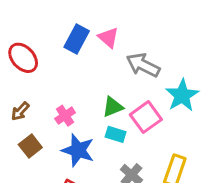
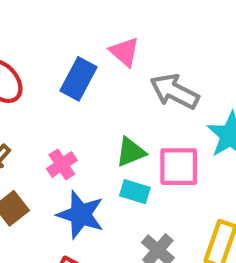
blue rectangle: (77, 39) -> (79, 79), moved
pink square: (146, 117) -> (179, 167), turned 36

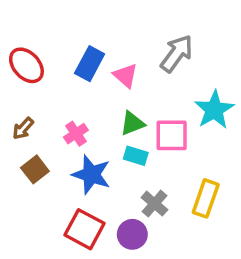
pink triangle: (124, 52) -> (125, 76), moved
gray arrow: (175, 91) -> (177, 53), moved, turned 99

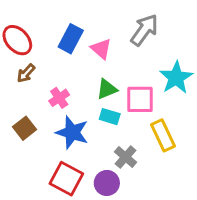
brown arrow: (23, 128) -> (26, 73), moved
yellow rectangle: (206, 198) -> (163, 135), moved, turned -44

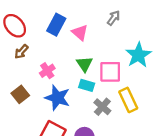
gray arrow: (144, 30) -> (114, 18), size x0.6
green triangle: (107, 89) -> (84, 64), turned -42
gray cross: (126, 157) -> (102, 107), moved

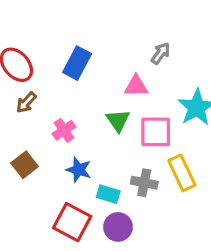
pink triangle: (80, 32) -> (136, 86), moved, turned -42
cyan rectangle: (87, 85) -> (108, 194), moved
blue star: (57, 98) -> (79, 170), size x0.7
gray cross: (102, 107) -> (144, 183), turned -30

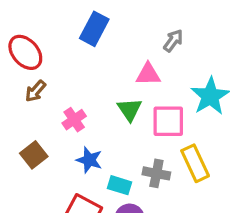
blue rectangle: (77, 63) -> (94, 29), moved

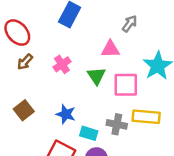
pink cross: (74, 120) -> (62, 64), moved
yellow rectangle: (195, 163) -> (146, 117), turned -60

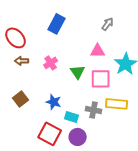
gray arrow: (130, 24) -> (108, 24), moved
pink triangle: (110, 49) -> (98, 51), moved
brown arrow: (25, 62) -> (22, 61), turned 48

